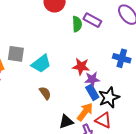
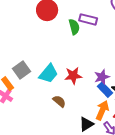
gray square: (16, 54) -> (22, 70), turned -30
red star: (81, 66) -> (73, 76), moved

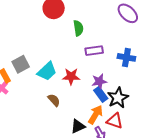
purple rectangle: (88, 19) -> (94, 51), moved, turned -30

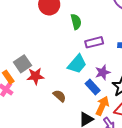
cyan trapezoid: (47, 71) -> (77, 64), moved
red star: (71, 76) -> (35, 76), moved
blue rectangle: (101, 94) -> (93, 87), moved

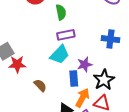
purple rectangle: (94, 42) -> (66, 35), moved
blue rectangle: (93, 87) -> (74, 78), turned 35

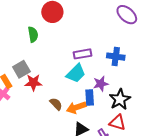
green semicircle: (61, 12) -> (33, 34), moved
blue cross: (110, 39) -> (116, 57), moved
orange arrow: (82, 98) -> (76, 107), moved, turned -138

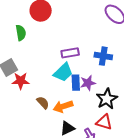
blue rectangle: (90, 98) -> (76, 83), moved

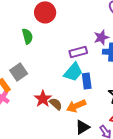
red star: (21, 81) -> (43, 99), moved, turned -30
purple star: (88, 83) -> (101, 37), moved

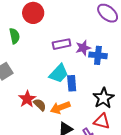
purple star: (101, 37) -> (83, 48), moved
purple rectangle: (78, 52) -> (62, 44), moved

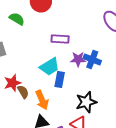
green semicircle: (14, 36) -> (17, 19), turned -63
purple star: (83, 48) -> (78, 59), moved
orange arrow: (60, 108) -> (42, 100), turned -108

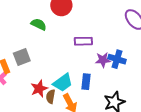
cyan trapezoid: (49, 67) -> (63, 83), moved
brown semicircle: (23, 92) -> (51, 97), turned -136

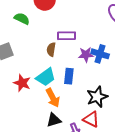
red star: (39, 89) -> (22, 83), turned -30
brown semicircle: (51, 97) -> (51, 49), moved

